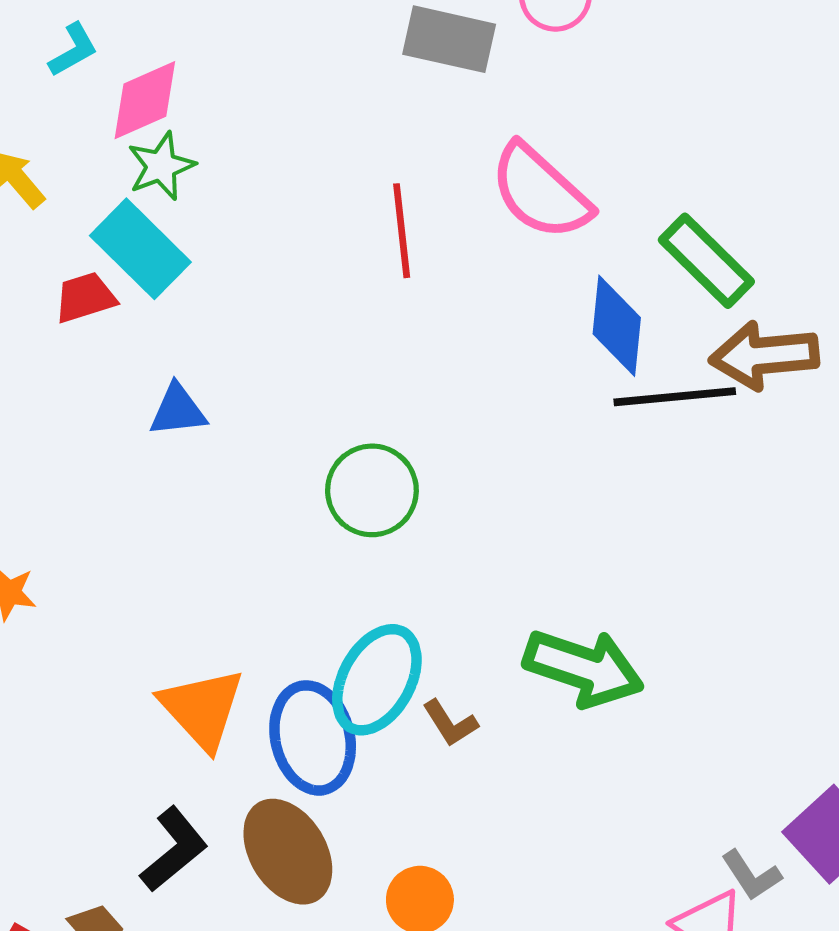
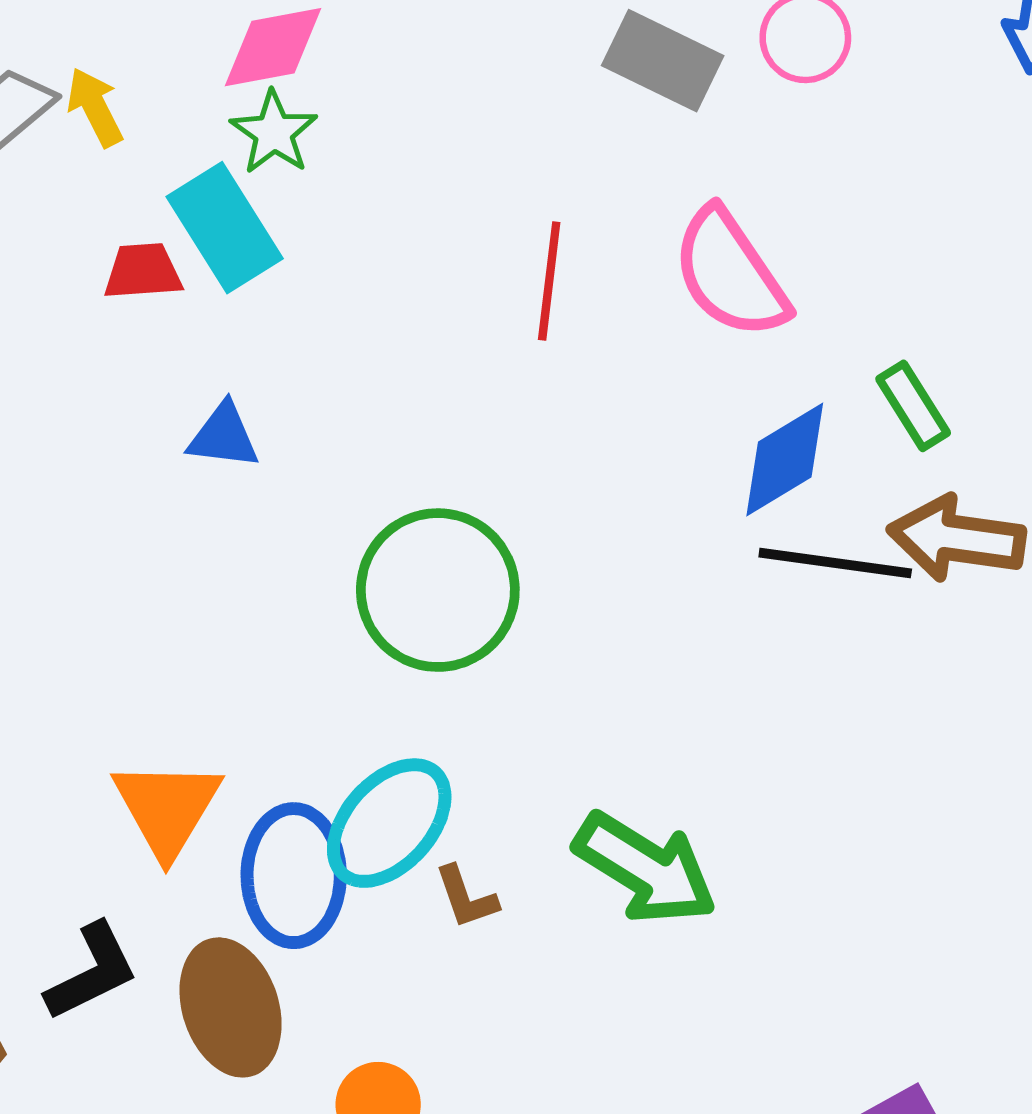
green star: (161, 166) -> (274, 133), turned -30
green rectangle: (706, 261) -> (913, 406), size x0.7
blue diamond: (617, 326) -> (785, 459), turned 40
green circle: (372, 490) -> (438, 590), size x1.4

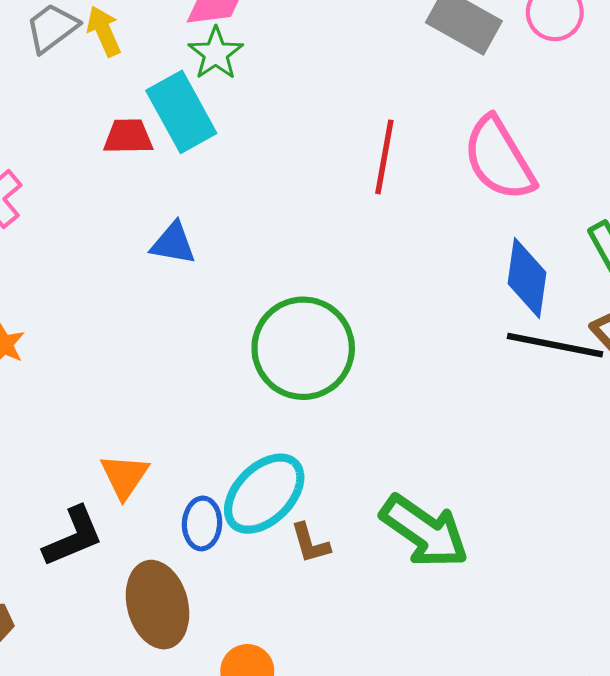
blue diamond: (785, 459) -> (527, 278), turned -54
orange triangle: (167, 808) -> (124, 476), size x0.7
blue ellipse: (294, 876) -> (202, 523), size x0.6
black L-shape: (92, 972) -> (73, 537), moved

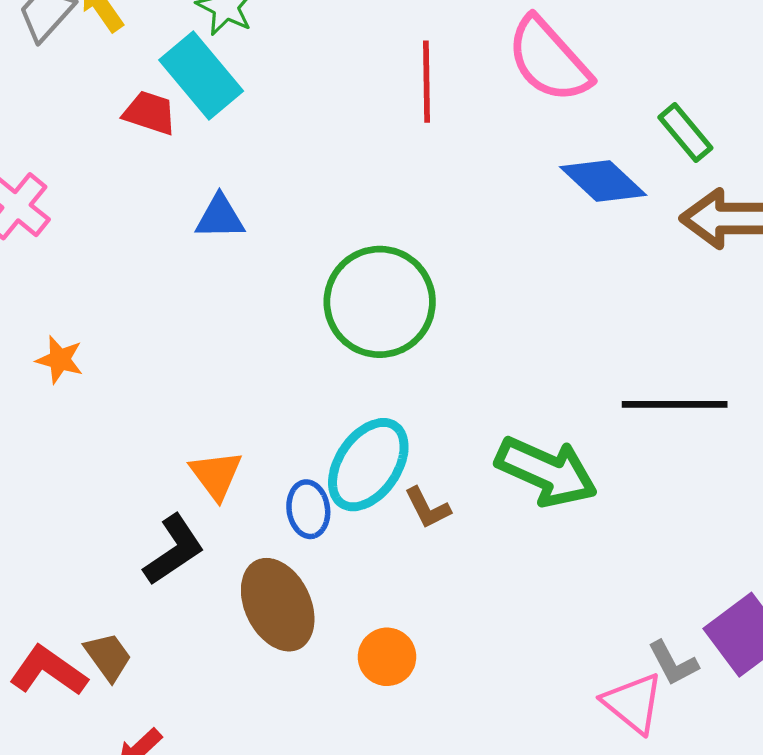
red trapezoid: (128, 136) -> (150, 113), turned 30
blue diamond: (527, 278) -> (603, 181), turned -44
black line: (555, 345) -> (675, 404), moved

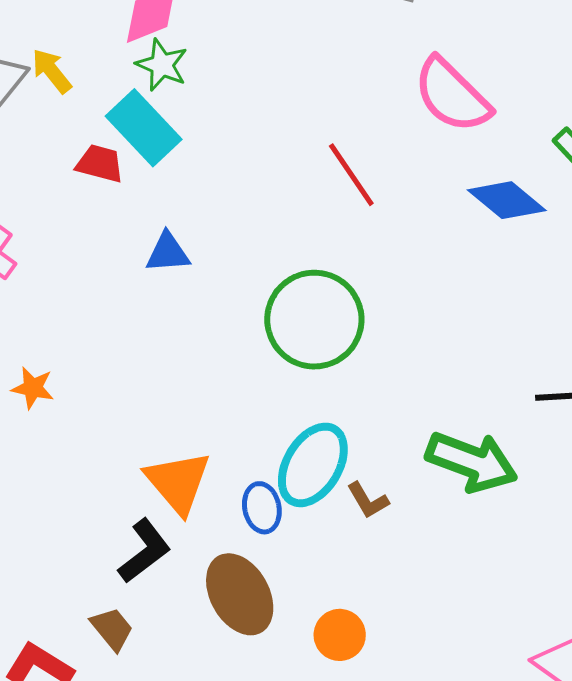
red line: (427, 82) -> (351, 175), moved, turned -30
orange triangle: (216, 475) -> (178, 482), size x1.4
brown trapezoid: (108, 657) -> (112, 629), moved

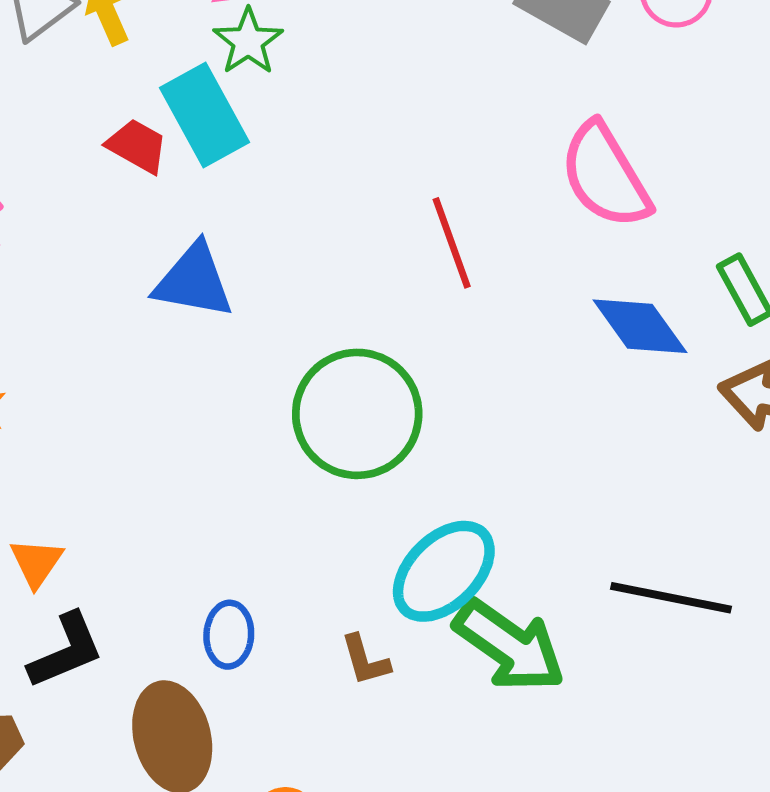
blue triangle: (168, 253) -> (194, 281), size x1.4
cyan ellipse: (313, 465) -> (444, 571), moved
orange triangle: (178, 482) -> (36, 563), moved, size x0.6

